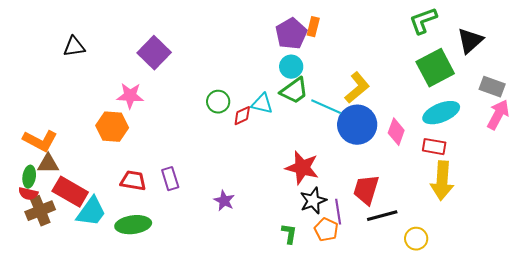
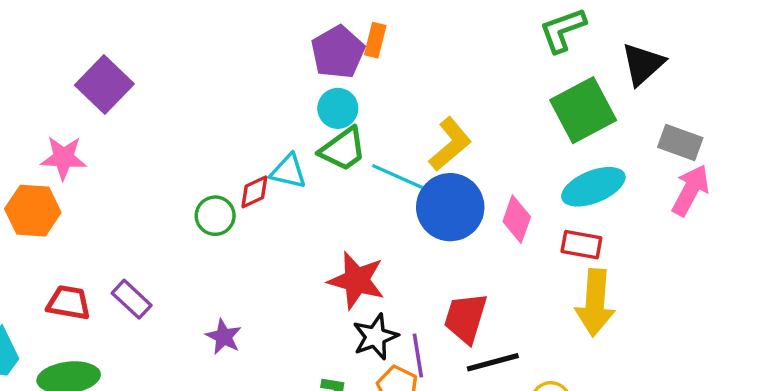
green circle: (218, 102) -> (215, 216), moved
purple rectangle: (170, 179) -> (132, 299), turned -30

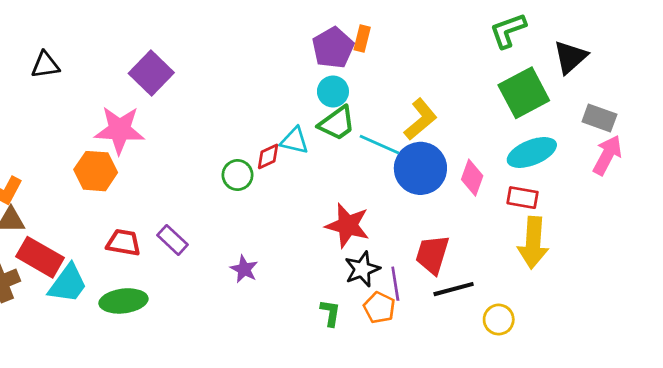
pink star: (63, 158) -> (120, 130), size x1.4

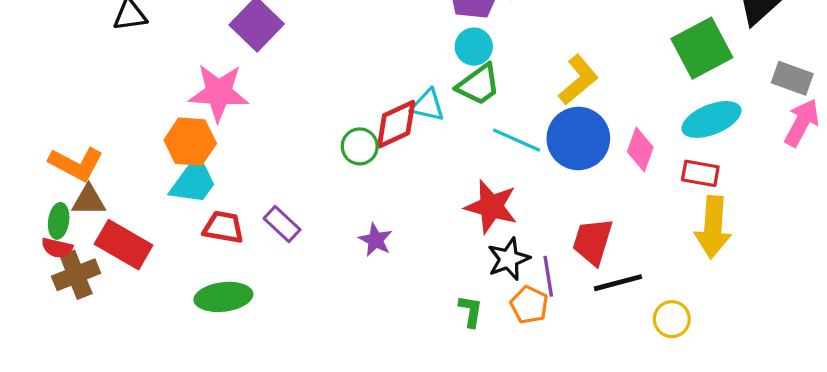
cyan line: (379, 145) -> (517, 140), moved
red diamond: (268, 156) -> (396, 124), size x1.6
purple star: (244, 269) -> (376, 240), moved
cyan trapezoid: (68, 284) -> (193, 181), moved

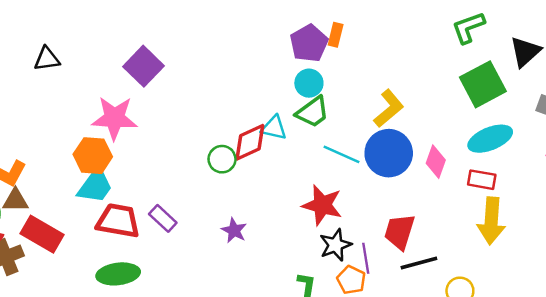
red trapezoid: (223, 227) -> (118, 221), size x1.4

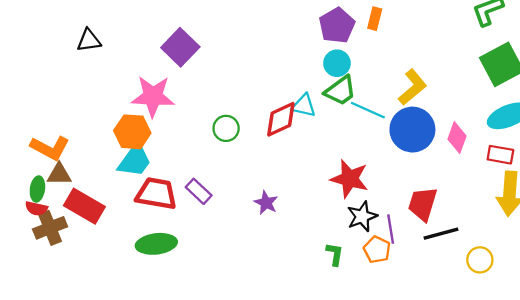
orange rectangle: (336, 35) -> (375, 19), moved
cyan line: (342, 154) -> (368, 110), moved
green circle: (222, 159) -> (226, 128), moved

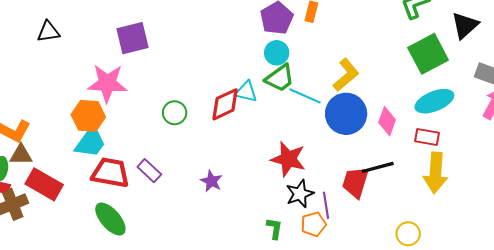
purple square: (180, 47) -> (133, 38), turned 32
black line: (441, 234) -> (378, 167), moved
green ellipse: (156, 244) -> (110, 219), turned 56
orange pentagon: (377, 250) -> (313, 224), turned 30

